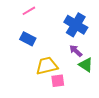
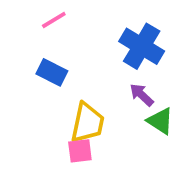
yellow trapezoid: (47, 66) -> (87, 123), turned 115
pink square: (58, 81) -> (80, 151), moved

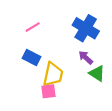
pink line: (54, 20) -> (33, 27), moved
blue rectangle: (52, 72) -> (32, 58), moved

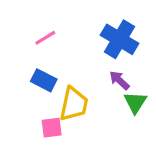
green triangle: (97, 73) -> (135, 102), turned 30
pink square: (48, 91) -> (52, 128), moved

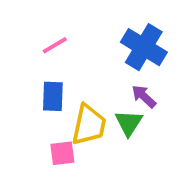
blue rectangle: (44, 80) -> (53, 96), turned 65
green triangle: (135, 102) -> (129, 123), moved

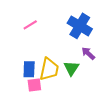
blue rectangle: (53, 96) -> (29, 69), moved
purple arrow: (144, 96) -> (88, 53), moved

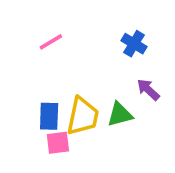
blue cross: (80, 26) -> (134, 44), size x0.6
green triangle: (71, 68) -> (120, 114), turned 42

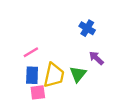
pink line: (51, 42) -> (31, 52), moved
green triangle: (120, 114) -> (78, 74), turned -36

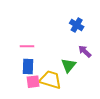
pink line: (31, 52) -> (27, 46), turned 32
yellow trapezoid: (54, 75) -> (50, 80), moved, turned -85

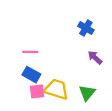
green triangle: (69, 65) -> (87, 93), moved
blue rectangle: (28, 66) -> (31, 75), turned -63

